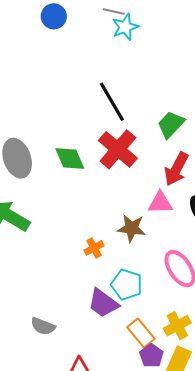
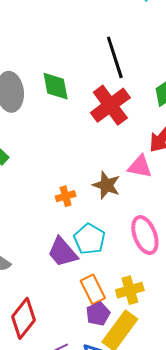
green diamond: (70, 159) -> (56, 86), moved

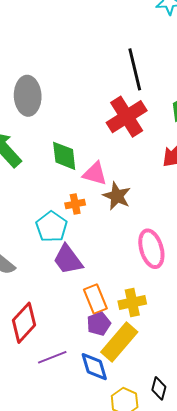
green diamond: (56, 86) -> (64, 156), moved
pink triangle: (140, 167) -> (95, 174), moved
cyan pentagon: (89, 239) -> (52, 227), moved

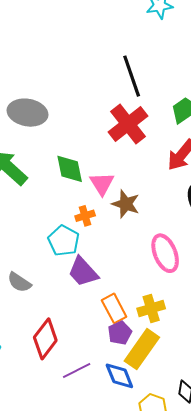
gray ellipse: (28, 96) -> (28, 113), turned -72
pink triangle: (95, 174) -> (102, 184), turned 48

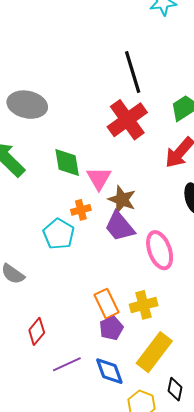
purple trapezoid: (83, 272) -> (120, 226), moved
red diamond: (45, 339) -> (37, 331), size x0.7
yellow rectangle: (142, 349) -> (154, 352), moved

